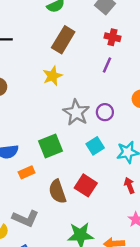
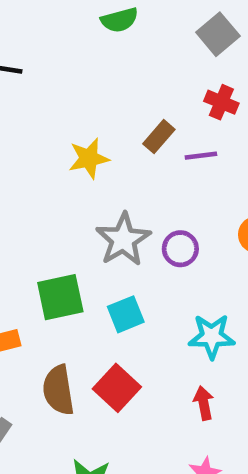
brown rectangle: (63, 40) -> (159, 137), moved, size x0.6
purple line: (107, 65) -> (201, 156), turned 49
cyan square: (95, 146) -> (126, 314), moved

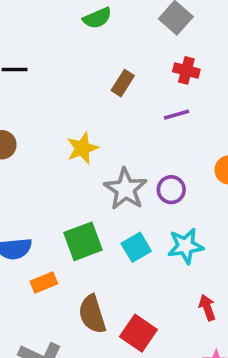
brown rectangle: (159, 137) -> (123, 83), moved
yellow star: (89, 158) -> (82, 148), moved
cyan star: (212, 336) -> (185, 246), moved
red square: (117, 388) -> (138, 333), moved

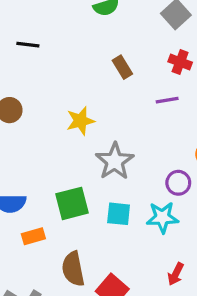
brown rectangle: (123, 83) -> (122, 67), turned -70
purple circle: (171, 190) -> (178, 183), moved
cyan square: (136, 247) -> (119, 214), turned 30
red arrow: (207, 308) -> (176, 274), turned -140

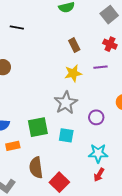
yellow star: (80, 121) -> (73, 73), moved
purple circle: (178, 183) -> (96, 117), moved
cyan star: (162, 217) -> (98, 153), moved

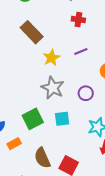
brown rectangle: (74, 45) -> (32, 32), moved, size x1.6
purple line: (101, 67) -> (81, 52), moved

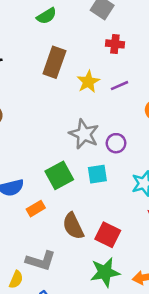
brown rectangle: (32, 32) -> (54, 62), turned 65
yellow star: (51, 58) -> (88, 82), moved
purple circle: (86, 93) -> (116, 143), moved

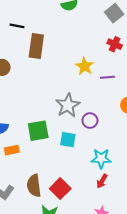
brown rectangle: (54, 62) -> (36, 46), moved, turned -30
yellow star: (88, 82) -> (84, 66), turned -30
brown semicircle: (73, 226) -> (34, 186), moved

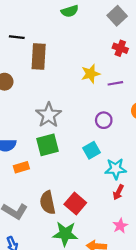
yellow star: (84, 66) -> (91, 74), turned 30
gray star: (68, 105) -> (49, 115), moved
purple circle: (90, 121) -> (104, 120), moved
cyan square: (68, 140) -> (91, 150), moved, turned -35

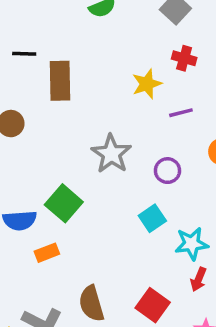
yellow star: (91, 74) -> (147, 84), moved
gray star: (49, 115) -> (111, 154), moved
green square: (48, 145) -> (64, 203), moved, turned -30
red square: (75, 203) -> (153, 305), moved

